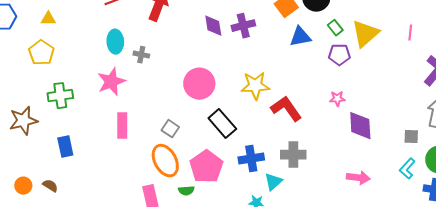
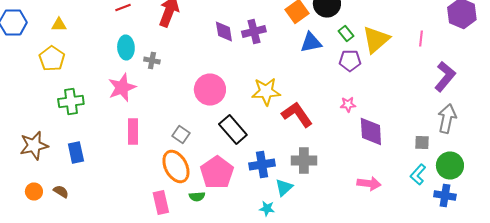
brown star: (23, 121) -> (34, 146), moved

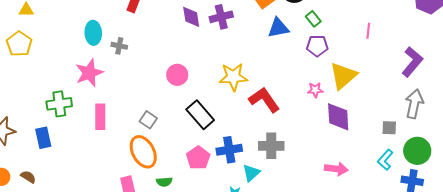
pink line: (421, 38) -> (368, 31), moved
yellow triangle: (376, 40) -> (343, 76), moved
pink circle: (210, 90) -> (177, 75), size x0.7
green cross: (71, 102) -> (59, 104), moved
pink pentagon: (217, 172) -> (198, 158), moved, size x0.7

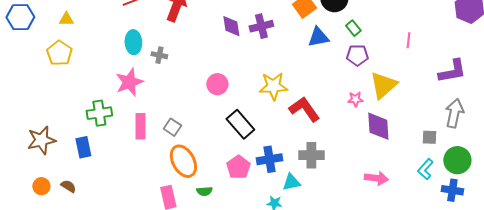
purple L-shape: (412, 62) -> (452, 71), turned 40
gray square: (148, 120) -> (172, 127), moved
cyan triangle: (251, 173) -> (291, 182), turned 30

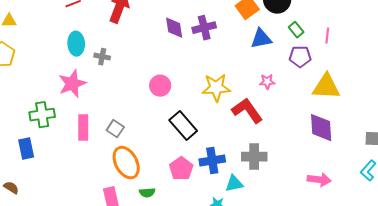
pink line: (408, 40) -> (327, 36), moved
yellow triangle: (383, 85) -> (326, 87), turned 44
pink star: (355, 99) -> (267, 82), moved

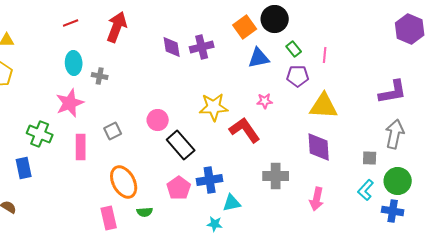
pink circle: (160, 86) -> (158, 120), moved
green cross: (42, 115) -> (40, 134), turned 30
gray square: (115, 129) -> (113, 131), moved, turned 30
gray cross: (254, 157) -> (276, 176), moved
pink arrow: (319, 180) -> (317, 199), turned 95

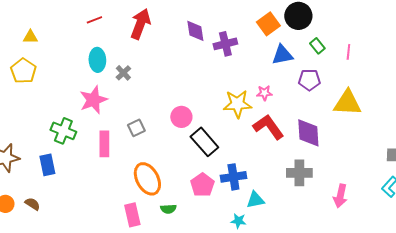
purple diamond: (172, 47) -> (195, 31), moved
gray cross: (100, 76) -> (123, 73), turned 35
purple pentagon: (298, 76) -> (309, 80), moved
pink star: (265, 101) -> (264, 93), moved
purple diamond: (319, 147) -> (308, 133), moved

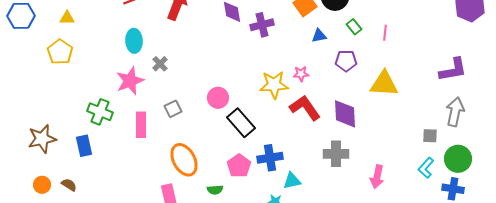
blue triangle: (282, 55) -> (319, 36), size x0.7
gray cross: (123, 73) -> (160, 64), moved
green semicircle: (168, 209) -> (215, 190), moved

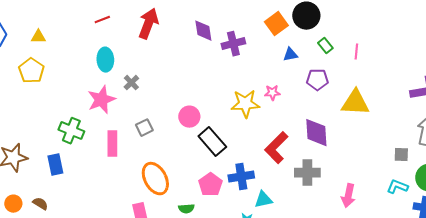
red L-shape: (305, 108) -> (276, 148), moved, turned -100
cyan L-shape: (426, 168) -> (397, 187), turned 70

